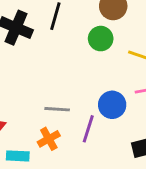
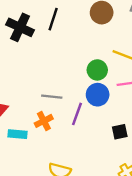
green circle: (101, 39) -> (97, 70), moved

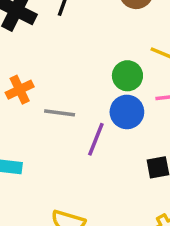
orange cross: (44, 121) -> (20, 90), moved

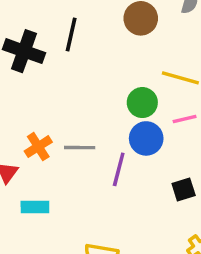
orange cross: (20, 90) -> (38, 147), moved

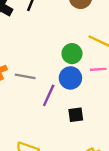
black square: (184, 190) -> (76, 115), moved

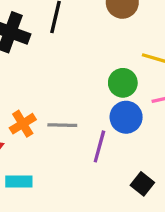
black square: (76, 115) -> (142, 184), moved, turned -35

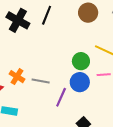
orange cross: (23, 124) -> (17, 77), turned -35

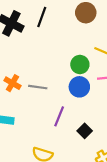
purple line: (61, 97) -> (59, 116), moved

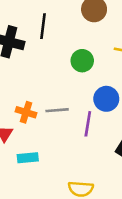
green circle: (80, 64) -> (82, 61), moved
purple line: (59, 116) -> (88, 124), moved

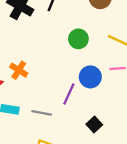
gray line: (57, 110) -> (42, 113), moved

